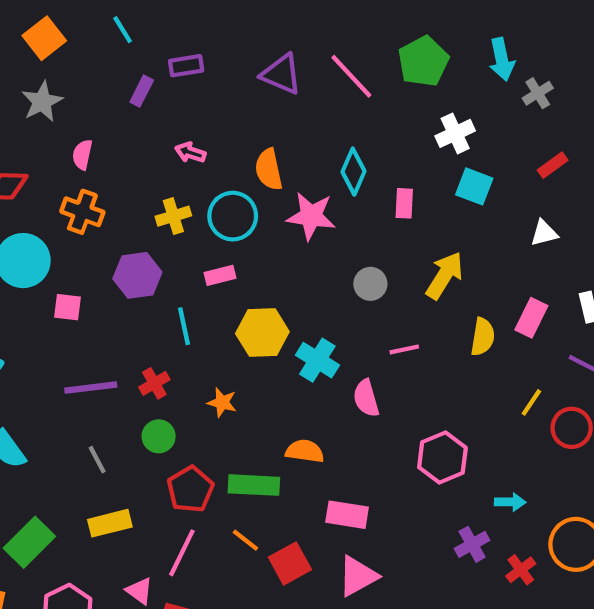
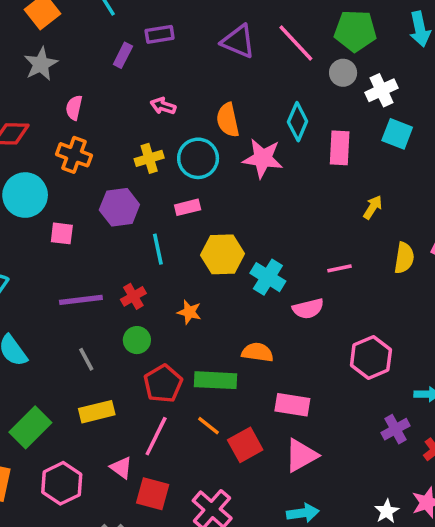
green pentagon: (423, 61) -> (355, 31), turned 30
pink rectangle: (404, 203) -> (340, 148), size x1.4
yellow arrow: (445, 275) -> (373, 207), size x0.6
gray circle: (370, 284) -> (343, 73), moved
pink semicircle: (366, 398) -> (308, 309), turned -88

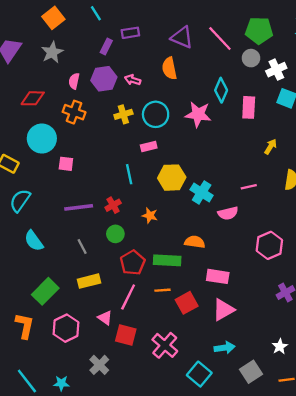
orange semicircle: (228, 120) -> (169, 68), moved
purple hexagon: (119, 207) -> (104, 79), moved
orange line: (209, 426) -> (163, 290), turned -42

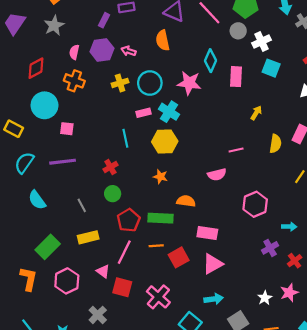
red diamond: (33, 98) -> (36, 68), turned -30
cyan cross: (202, 193) -> (169, 112), moved
purple line: (79, 207) -> (63, 162), moved
orange star: (150, 216) -> (160, 177), moved

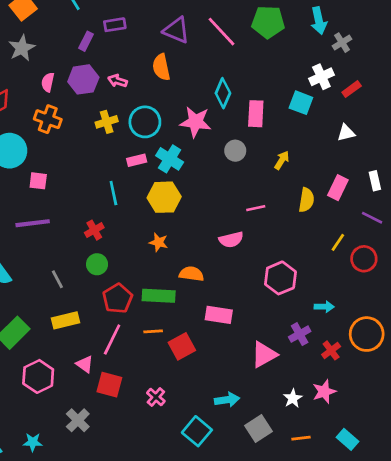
gray circle: (238, 31) -> (235, 151), moved
white cross: (262, 41) -> (321, 77), moved
pink triangle: (213, 264) -> (264, 355), moved
pink cross: (158, 297) -> (156, 397), size x0.6

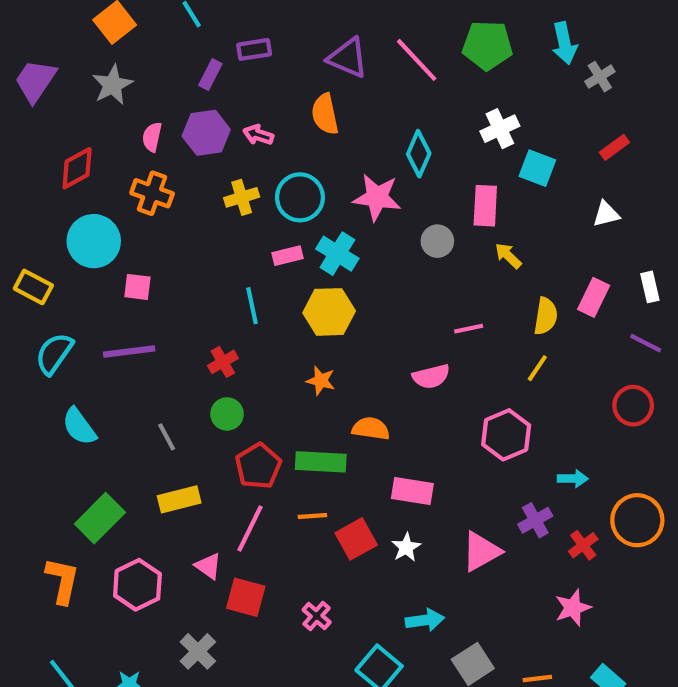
white cross: (321, 77) -> (500, 129), moved
pink rectangle: (256, 114) -> (485, 206), moved
yellow arrow: (282, 160) -> (508, 256), turned -78
yellow line: (338, 242) -> (537, 368), moved
white star: (293, 398) -> (406, 547), moved

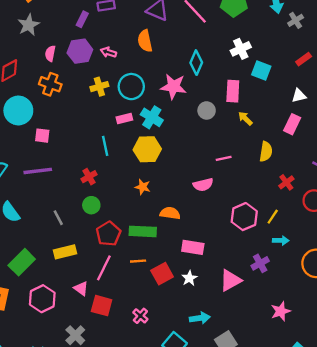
pink rectangle: (594, 297) -> (292, 124), moved
yellow line: (537, 368) -> (273, 217), moved
red cross: (583, 545) -> (286, 182), moved

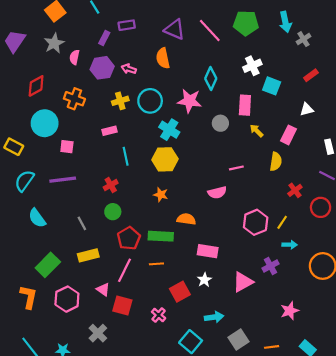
pink semicircle: (50, 53) -> (74, 57), moved
pink rectangle: (124, 118) -> (110, 131), moved
pink rectangle: (292, 124) -> (289, 135), moved
red square: (162, 274) -> (180, 292), moved

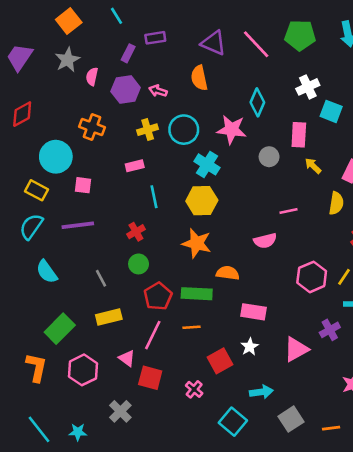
red diamond: (36, 86) -> (22, 114), moved
yellow rectangle: (14, 147) -> (36, 190), moved
orange star: (161, 195) -> (197, 243), size x1.6

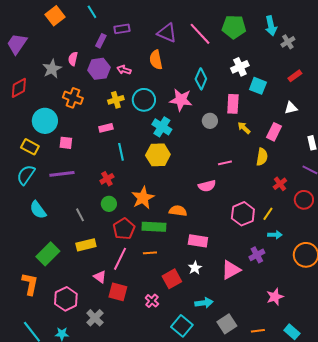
gray star: (67, 60) -> (52, 69), moved
orange star: (197, 243) -> (143, 198), moved, turned 30
pink hexagon: (83, 370) -> (66, 299), moved

